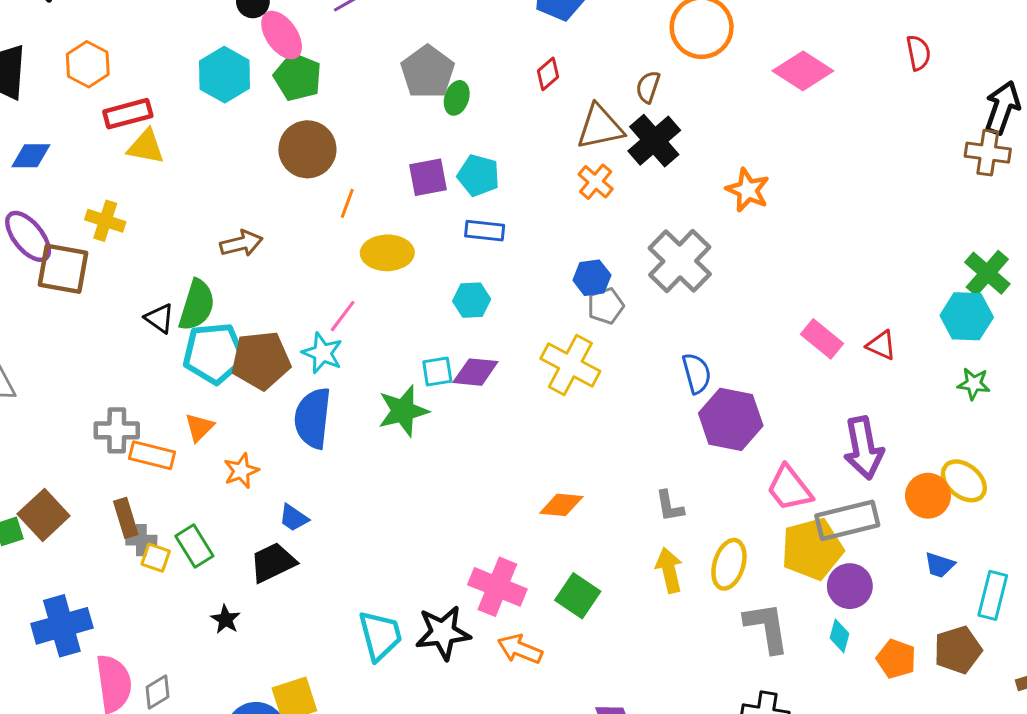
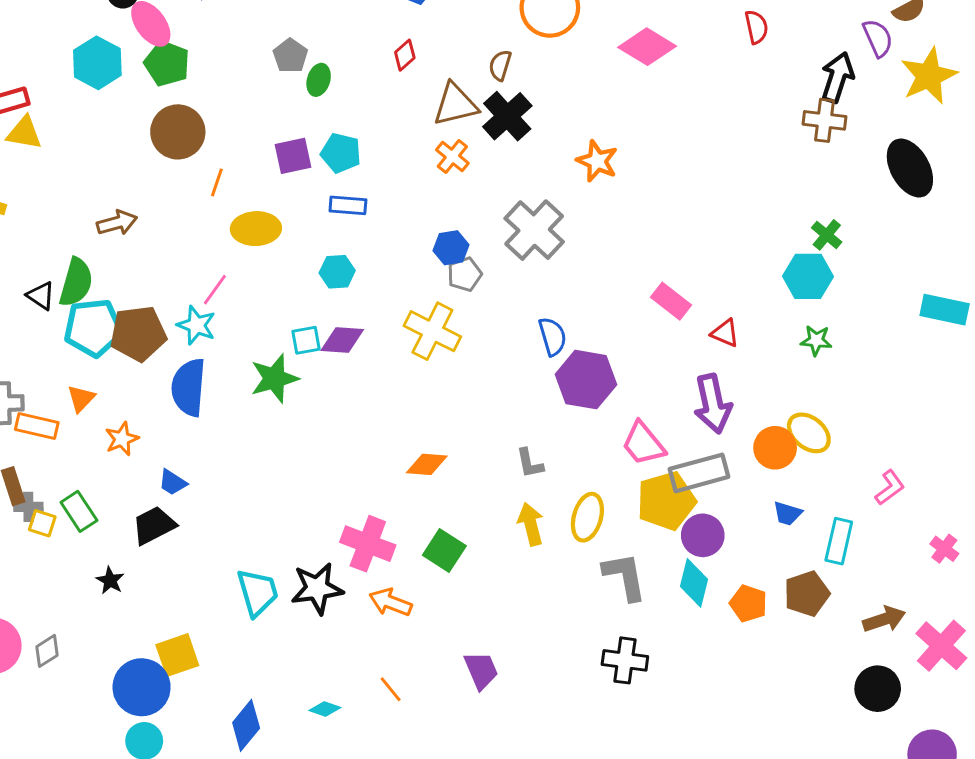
gray pentagon: (428, 72) -> (290, 56), size x0.7
green cross: (987, 273) -> (827, 235), size x0.7
red triangle: (881, 345) -> (725, 333), moved
cyan diamond: (840, 636) -> (694, 583), size x1.5

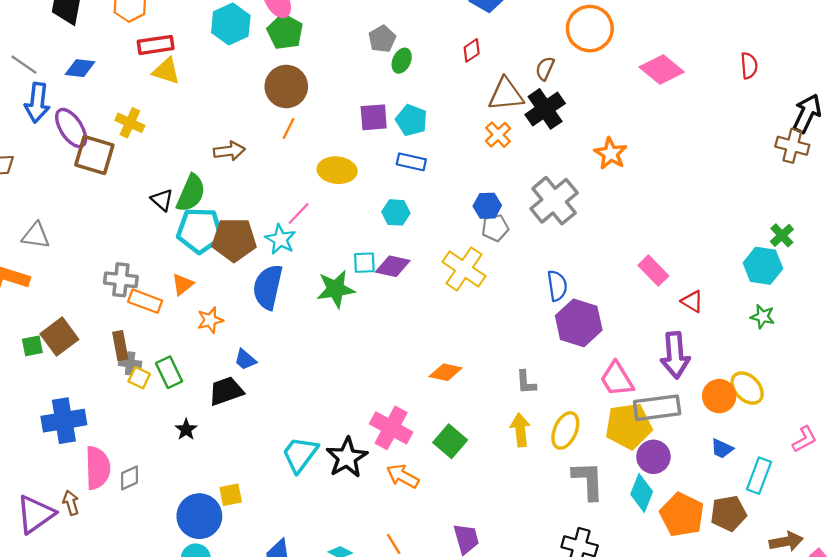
orange line: (217, 182) -> (289, 129), moved
black star: (317, 588) -> (347, 458), turned -30
cyan trapezoid: (258, 592) -> (300, 454), turned -135
orange pentagon: (748, 603) -> (682, 515), size x1.5
yellow square: (177, 655) -> (231, 495), size x0.7

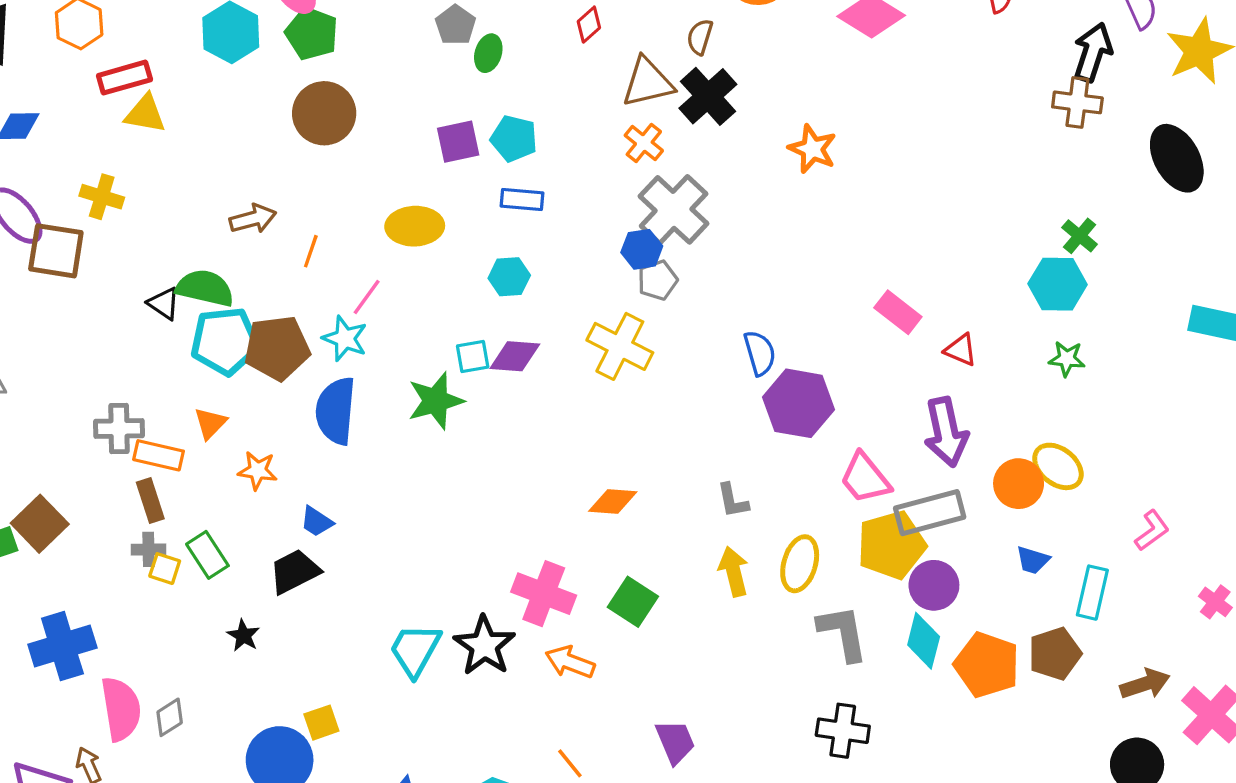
orange line: (289, 129) -> (311, 251), moved
green semicircle: (191, 193) -> (205, 288), turned -93
gray cross: (554, 201) -> (674, 210), moved
orange star: (210, 320) -> (258, 471), turned 30
brown rectangle: (120, 346) -> (150, 501), moved

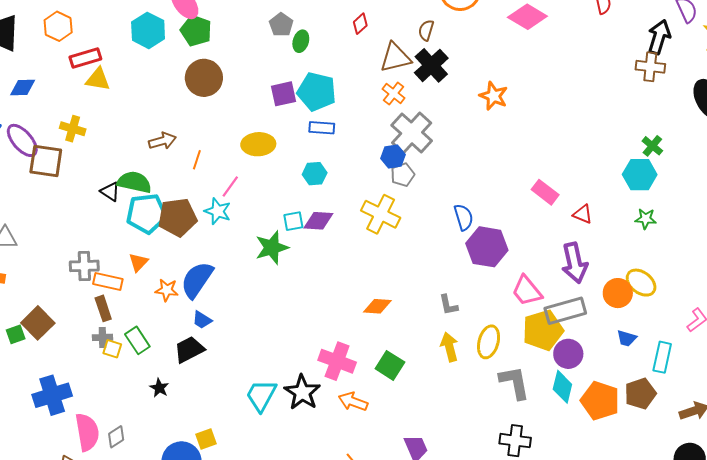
cyan pentagon: (514, 138) -> (317, 92), size x1.4
blue semicircle: (336, 411) -> (197, 280), moved, turned 30

